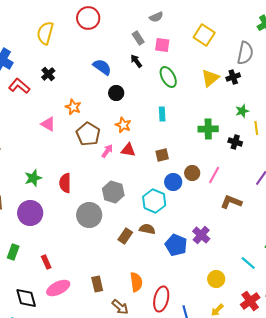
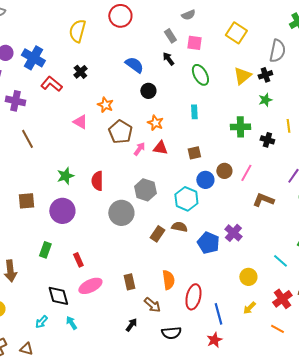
green star: (242, 111) -> (265, 100), moved

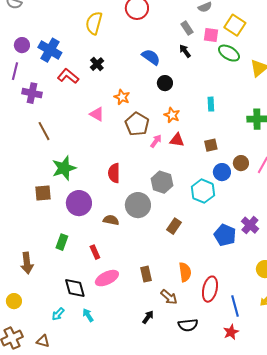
yellow square: (236, 33) -> (235, 25), moved
green ellipse: (200, 75) -> (229, 53), moved, turned -30
green star: (65, 176) -> (64, 168), moved, size x1.4
brown semicircle: (179, 227) -> (111, 220), moved

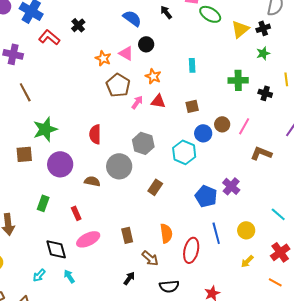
pink triangle: (97, 114) -> (126, 53), moved
blue line: (235, 306) -> (216, 233), moved

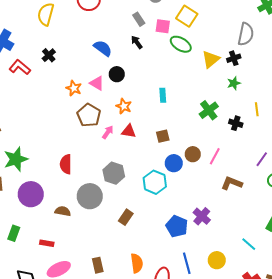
green cross: (238, 80) -> (209, 110), turned -36
red rectangle: (76, 213) -> (47, 243), turned -56

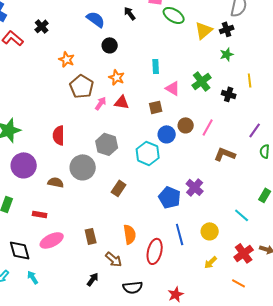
pink triangle: (97, 83) -> (173, 88), moved

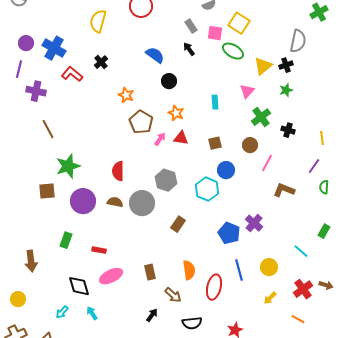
yellow line: (250, 80) -> (322, 138), moved
pink triangle: (173, 88) -> (247, 91), moved, turned 42
brown circle: (186, 125) -> (250, 145), moved
brown semicircle: (56, 182) -> (115, 202), moved

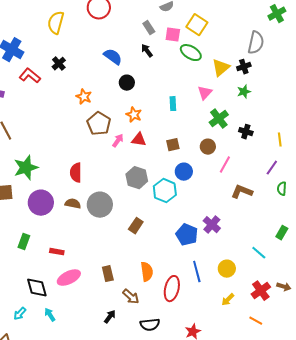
gray hexagon: (166, 180) -> (137, 178), moved

